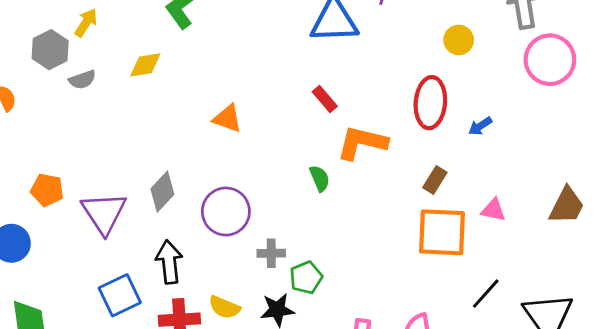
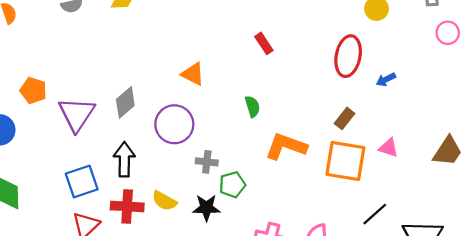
pink circle: (550, 60) -> (448, 33), size x0.6
orange triangle: (227, 118) -> (193, 74), moved
orange L-shape: (362, 143) -> (286, 146), moved

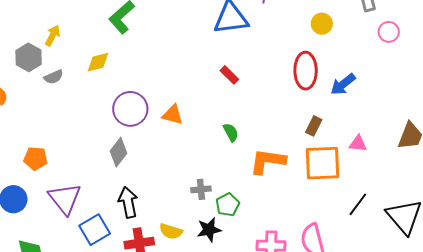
blue arrow: (386, 80) -> (343, 84), size x1.5
purple triangle: (77, 114) -> (65, 199), moved
purple circle: (174, 124) -> (130, 109), moved

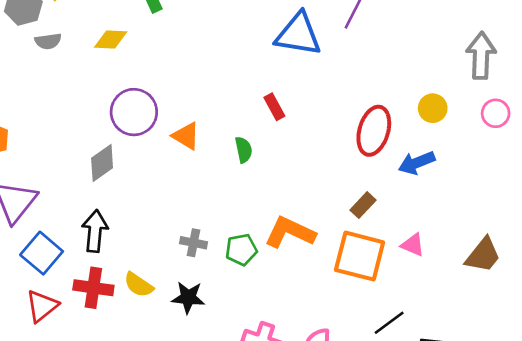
yellow circle: (322, 24) -> (433, 108), moved
green semicircle: (231, 132) -> (244, 150), moved
green pentagon: (227, 205) -> (241, 250), moved
blue square: (95, 230) -> (42, 253), turned -36

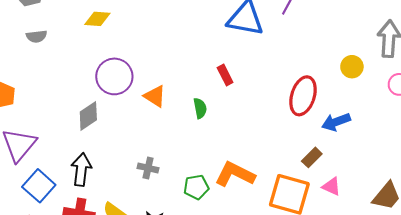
gray semicircle: (48, 41) -> (36, 36), moved
yellow circle: (433, 108) -> (352, 67), moved
brown rectangle: (363, 205) -> (312, 157), moved
gray cross: (193, 243) -> (148, 168), moved

